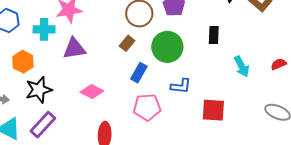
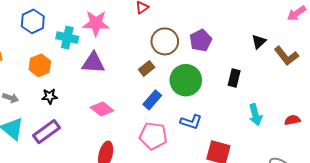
black star: (39, 90) -> (50, 96), size x0.6

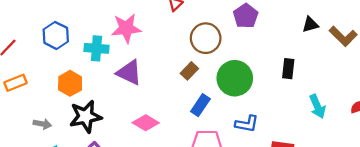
purple pentagon: (201, 40) -> (246, 16), moved
black triangle: (259, 42) -> (310, 25), turned 35
purple triangle: (93, 63) -> (129, 73), turned 30
black star: (50, 96) -> (86, 116), size x1.8

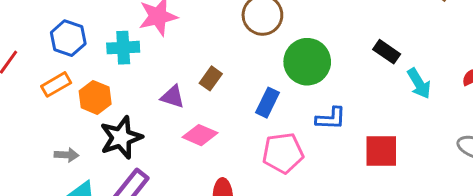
black rectangle: (288, 69) -> (387, 52), moved, turned -54
brown rectangle: (189, 71) -> (211, 78), moved
purple triangle: (129, 73) -> (173, 97), moved, size x0.7
orange rectangle: (16, 83) -> (56, 84), moved

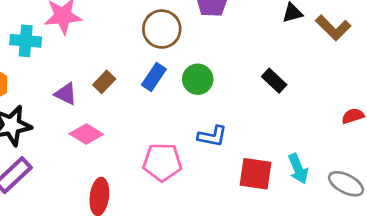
green circle: (307, 62) -> (198, 79), size x0.7
cyan arrow: (419, 83) -> (298, 169), moved
blue rectangle: (268, 103) -> (154, 77), moved

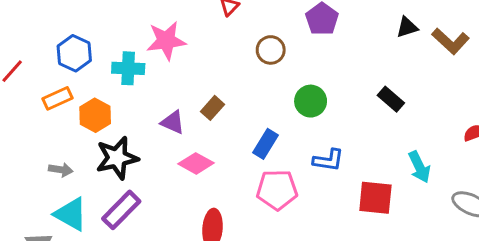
brown circle: (162, 29) -> (271, 50), size x0.7
blue rectangle: (154, 77) -> (265, 144), moved
cyan arrow: (298, 169) -> (419, 167), moved

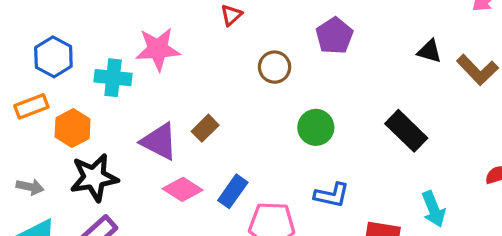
black triangle: (407, 27) -> (429, 51), turned 30
black rectangle: (391, 99) -> (406, 131), size x1.4
purple triangle: (173, 122) -> (159, 141), size x1.4
blue rectangle: (265, 144) -> (233, 191), moved

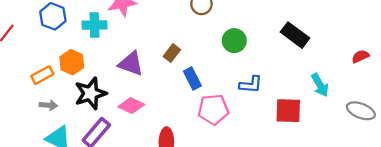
orange rectangle: (31, 106) -> (42, 75), moved
brown rectangle: (205, 128) -> (172, 53), moved
pink diamond: (183, 189) -> (131, 106), moved
blue rectangle: (233, 191) -> (192, 78), moved, turned -55

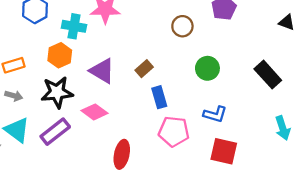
orange hexagon: (72, 62) -> (60, 55), moved
red square: (288, 111) -> (224, 151), moved

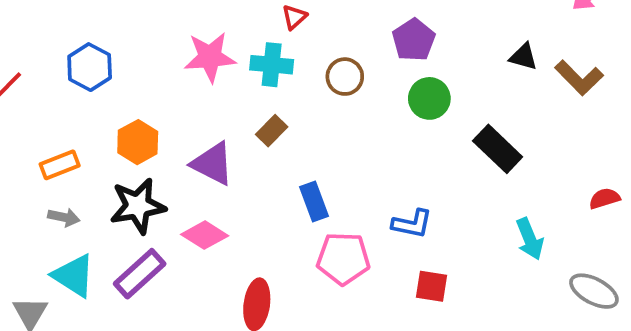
cyan cross: (74, 26) -> (272, 65), moved
green circle: (207, 68) -> (429, 98), moved
brown rectangle: (144, 69) -> (272, 131), moved
red square: (224, 151) -> (432, 286), size x0.7

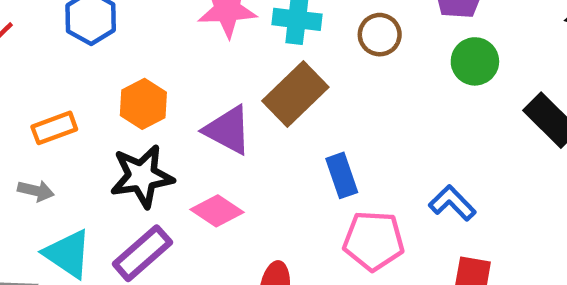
brown rectangle: (272, 131) -> (295, 94), size x1.8
gray arrow: (64, 217) -> (36, 191), moved
blue L-shape: (412, 224) -> (452, 203), turned -147

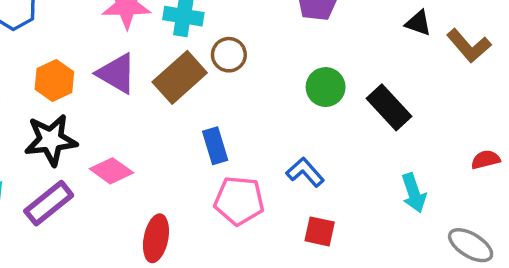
brown circle: (380, 35) -> (229, 55), moved
green circle: (475, 61) -> (326, 87), moved
purple triangle: (228, 130) -> (117, 73), moved

